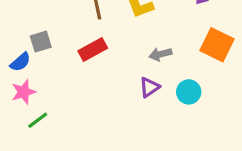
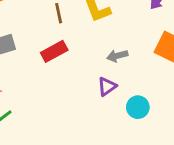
cyan circle: (189, 92) -> (138, 107), moved

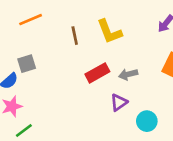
red rectangle: (54, 51) -> (97, 73), moved

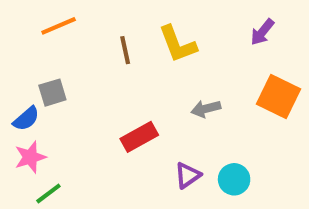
red rectangle: (97, 73) -> (139, 137), moved
purple triangle: (119, 102) -> (188, 175), moved

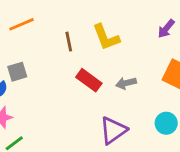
red rectangle: (139, 137) -> (89, 80), moved, turned 65
purple triangle: (188, 175) -> (113, 130), size x1.5
cyan circle: (234, 179) -> (166, 123), moved

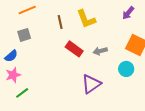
gray square: (17, 72) -> (24, 35), moved
cyan circle: (166, 123) -> (126, 69), moved

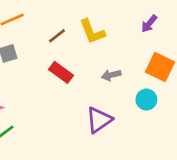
brown line: (60, 22) -> (57, 36), turned 64
red rectangle: (74, 49) -> (61, 72), moved

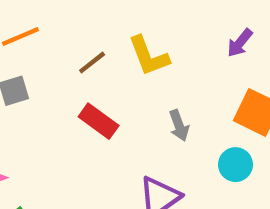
gray arrow: (111, 75) -> (179, 125), turned -96

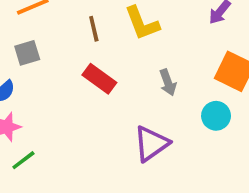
brown line: (92, 62) -> (94, 29), turned -65

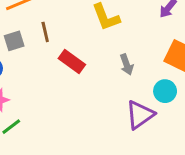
brown line: (94, 29) -> (45, 32), moved
purple triangle: (151, 144) -> (140, 115), moved

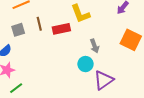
red rectangle: (72, 62) -> (61, 29), moved, turned -48
cyan circle: (165, 91) -> (85, 64), moved

